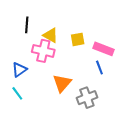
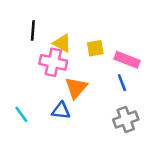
blue triangle: (19, 70) -> (61, 111), moved, turned 42
orange triangle: (62, 83) -> (76, 88), moved
gray cross: (87, 98) -> (126, 120), moved

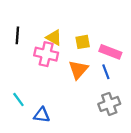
black line: (33, 30) -> (17, 35), moved
orange triangle: (76, 88) -> (78, 70), moved
blue triangle: (61, 111) -> (42, 115), moved

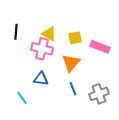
blue line: (106, 72) -> (73, 89), moved
cyan line: (18, 100) -> (22, 98), moved
blue triangle: (42, 115) -> (41, 79), moved

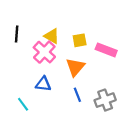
pink cross: (42, 49) -> (44, 52), turned 30

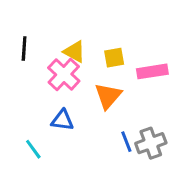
pink rectangle: (106, 50) -> (152, 71), turned -30
blue line: (77, 95) -> (126, 142), moved

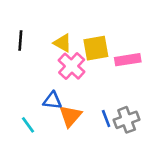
yellow square: (114, 58) -> (96, 48), size x1.5
pink cross: (64, 74) -> (72, 66), moved
orange triangle: (108, 96) -> (70, 116), moved

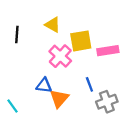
yellow triangle: (63, 43) -> (53, 25), moved
blue line: (106, 118) -> (89, 84), moved
cyan line: (28, 125) -> (13, 106), moved

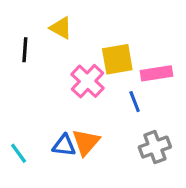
yellow triangle: (53, 25) -> (61, 28), moved
blue line: (89, 84) -> (135, 102), moved
blue triangle: (44, 85) -> (64, 145), moved

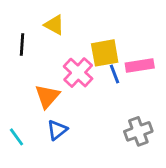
blue line: (135, 102) -> (115, 74), moved
orange triangle: (86, 142) -> (47, 96), moved
blue triangle: (64, 145) -> (57, 130), turned -45

